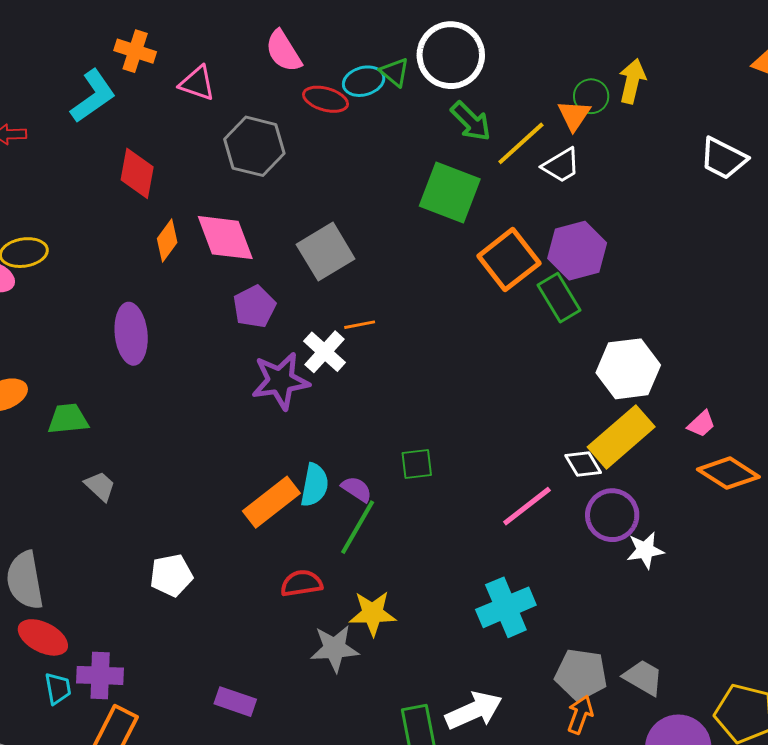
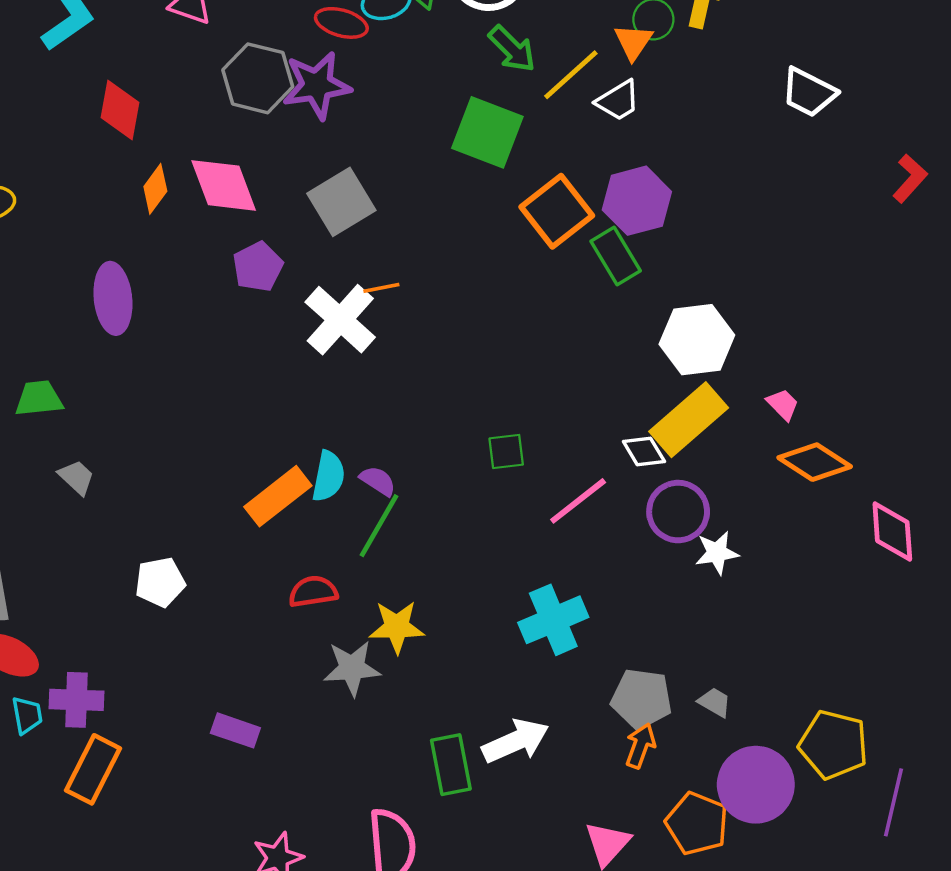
white cross: (325, 352) -> (340, 320), size x1.4
purple star: (280, 381) -> (317, 85), moved
pink trapezoid: (701, 424) -> (783, 404), turned -92
green square: (417, 464) -> (506, 451), moved
gray trapezoid: (643, 677) -> (715, 702), size x0.7

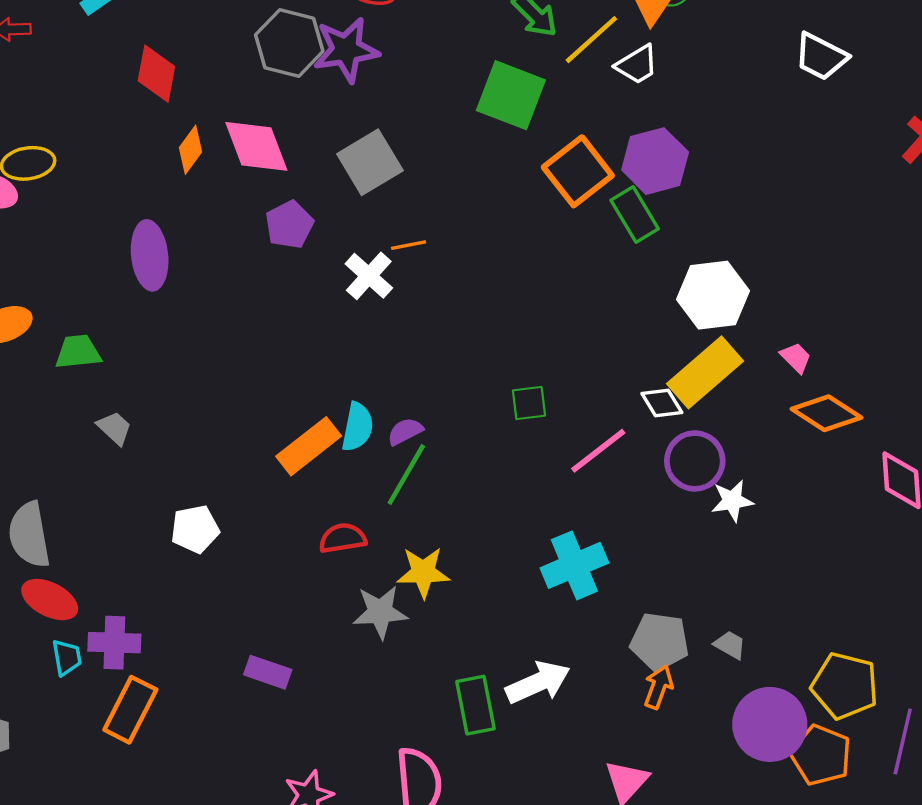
white cross: (340, 320) -> (369, 276), size x0.7
purple semicircle: (378, 481) -> (405, 431), turned -60
orange pentagon: (697, 824) -> (821, 755), moved

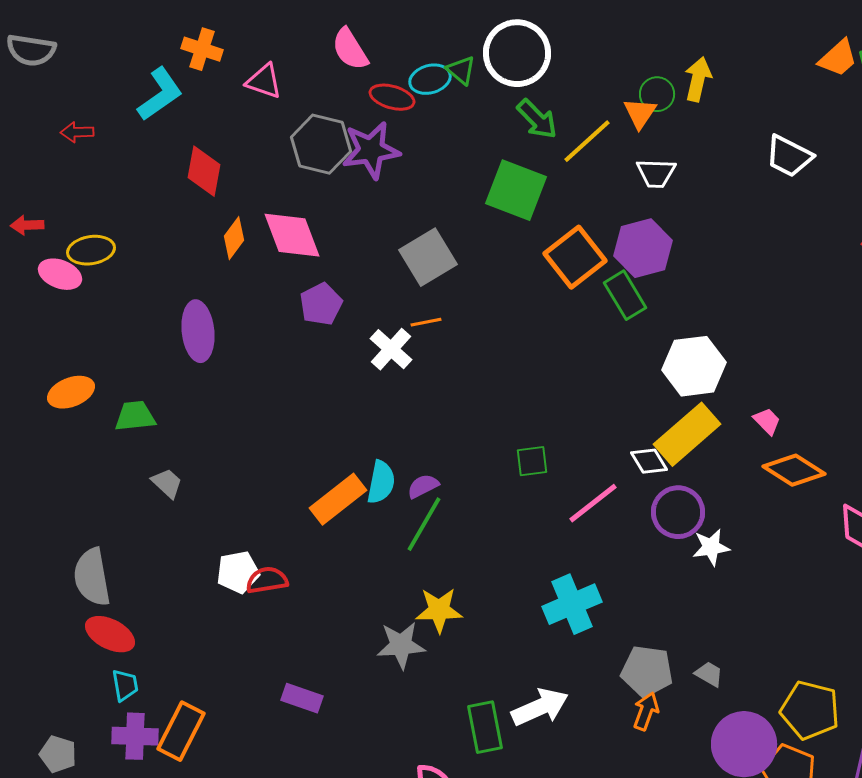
white trapezoid: (637, 65) -> (656, 173), moved, turned 33
gray square: (370, 162) -> (428, 257), moved
red semicircle: (343, 538) -> (267, 580), moved
purple cross: (114, 643) -> (135, 736), moved

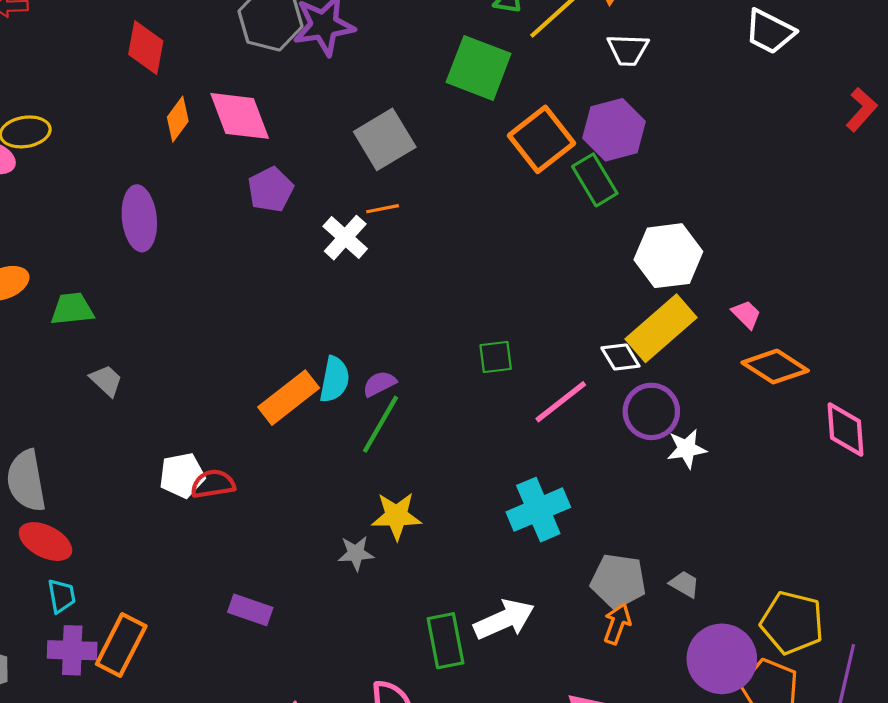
gray star: (401, 645) -> (356, 553), size x0.7

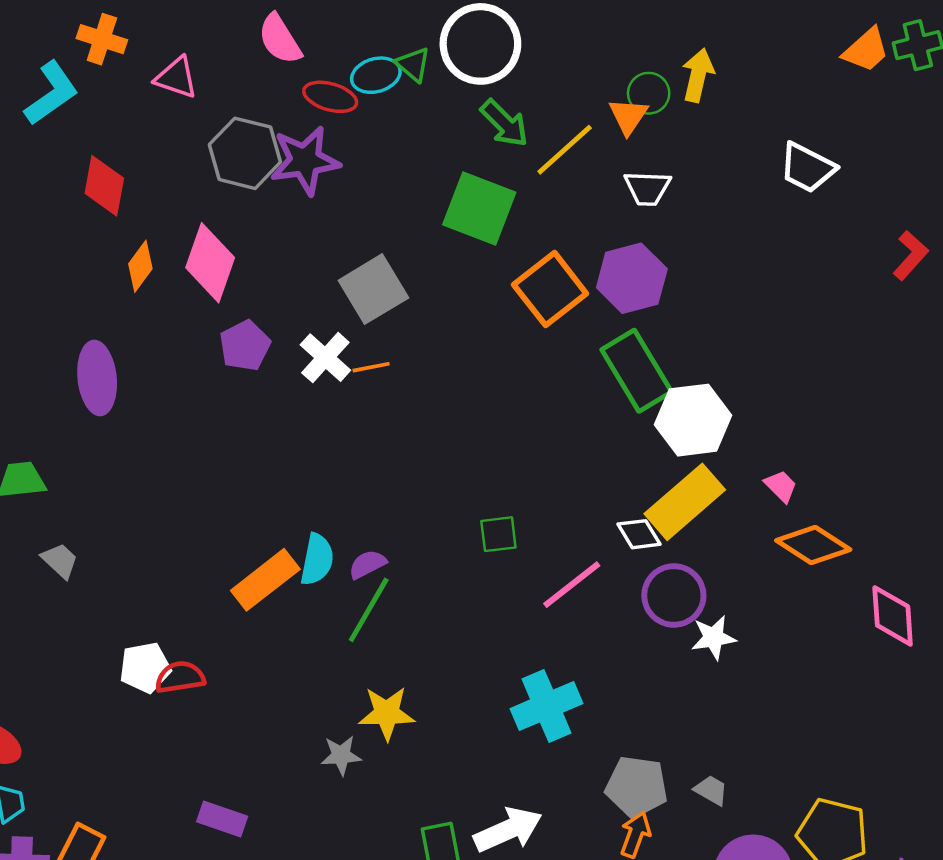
pink diamond: (240, 116) -> (210, 263), turned 40
green rectangle: (595, 180) -> (637, 371), moved, size x1.4
white cross: (345, 238) -> (325, 358), moved

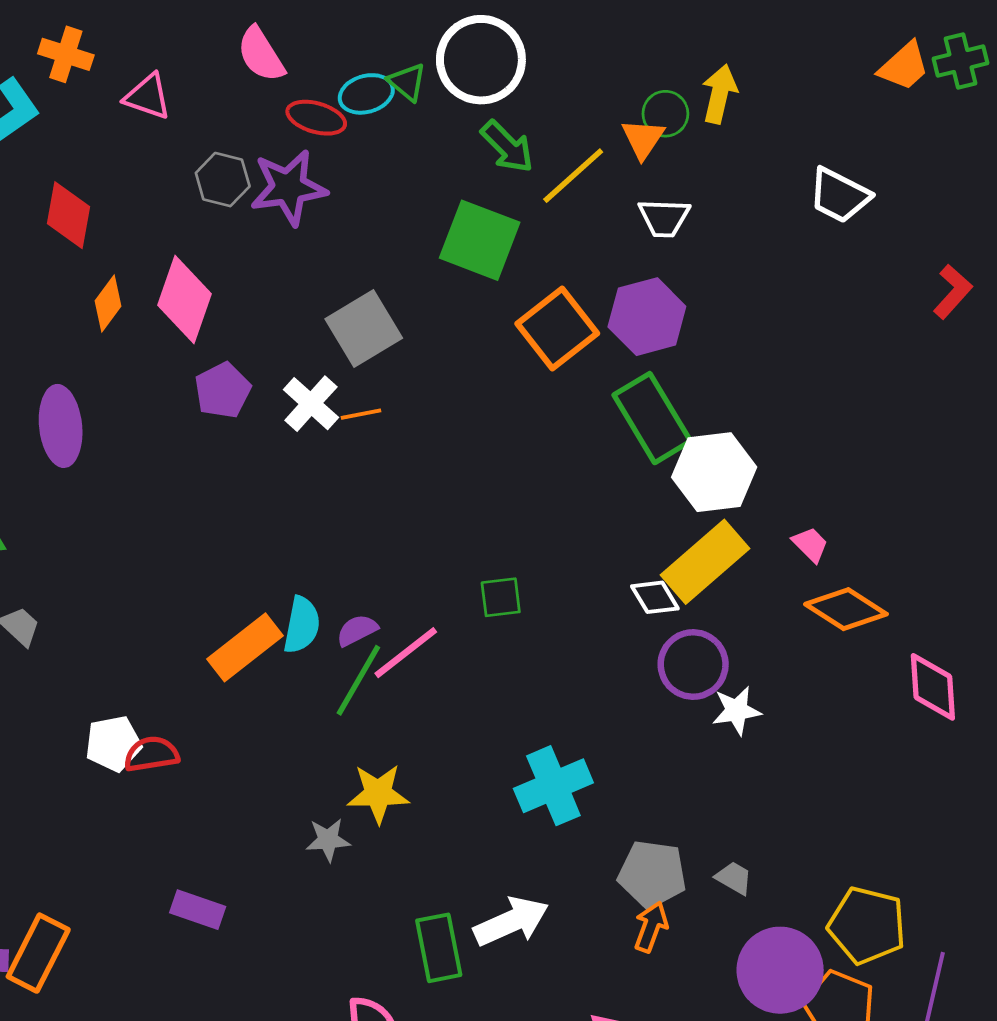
gray hexagon: (245, 153) -> (223, 180), size x0.7
pink line: (572, 585) -> (406, 653), moved

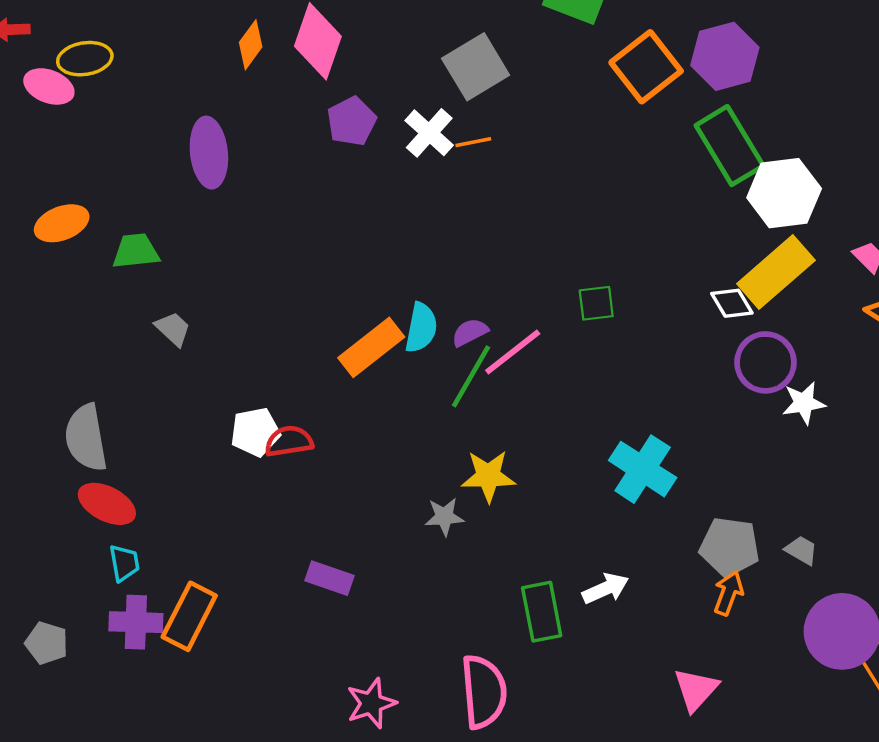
cyan cross: (553, 786) -> (643, 469), turned -34
white arrow: (511, 921) -> (605, 589), size x0.7

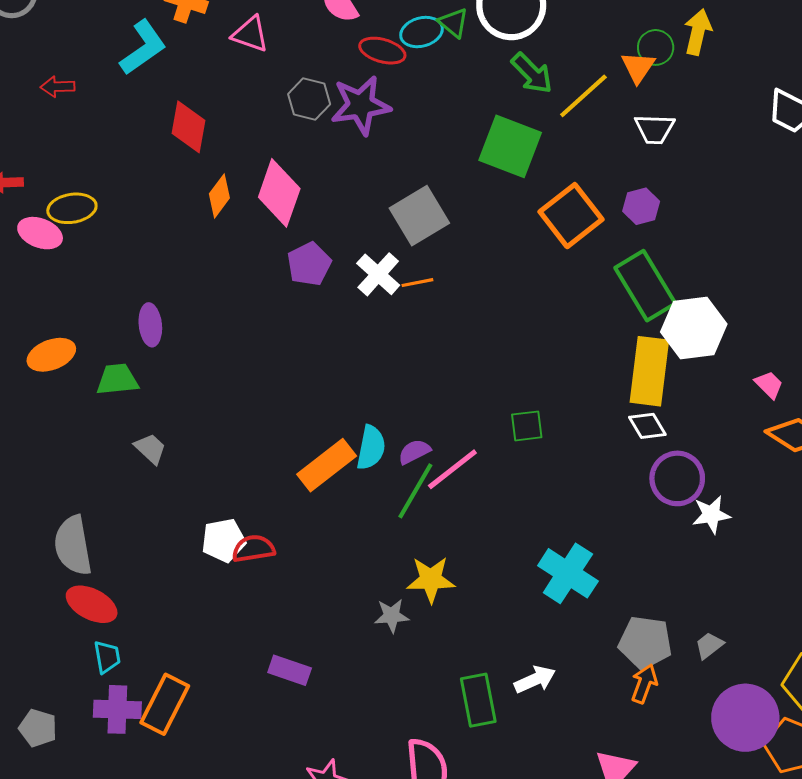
purple hexagon: (725, 56) -> (641, 206), size x0.6
purple ellipse: (209, 153) -> (150, 325), moved, size x0.7
yellow rectangle: (776, 272) -> (649, 371), moved, turned -42
gray trapezoid: (801, 550) -> (709, 646), turned -68

